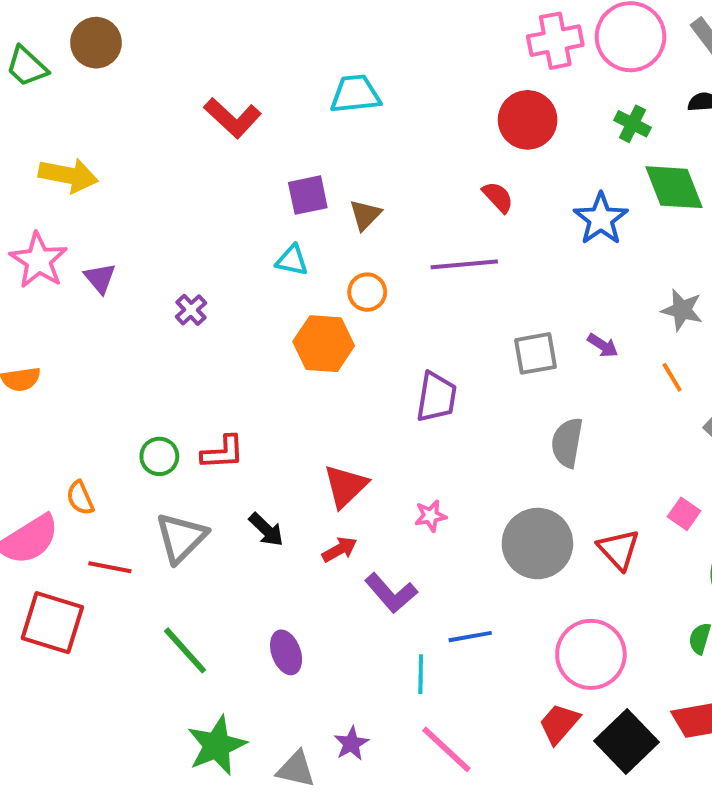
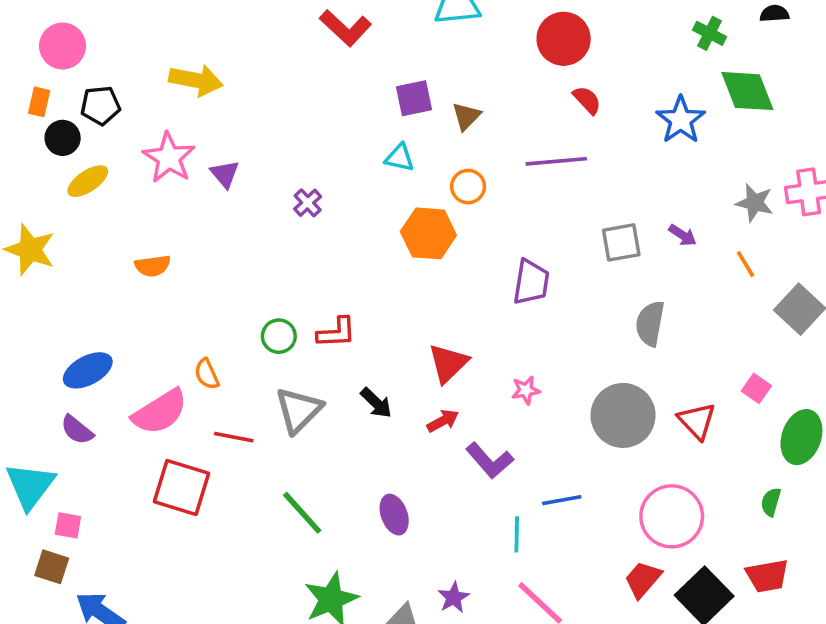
red circle: (528, 120) -> (564, 39), moved

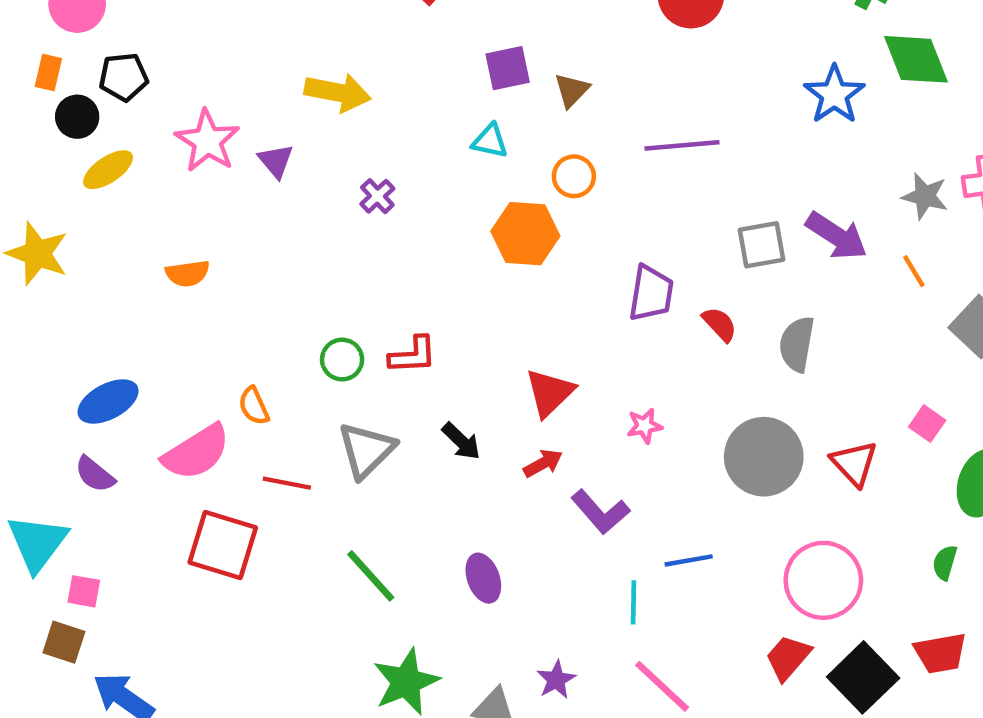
yellow arrow: (196, 80) -> (338, 92), moved
red semicircle: (587, 100) -> (720, 324), moved
purple arrow: (683, 235) -> (837, 236), size x1.8

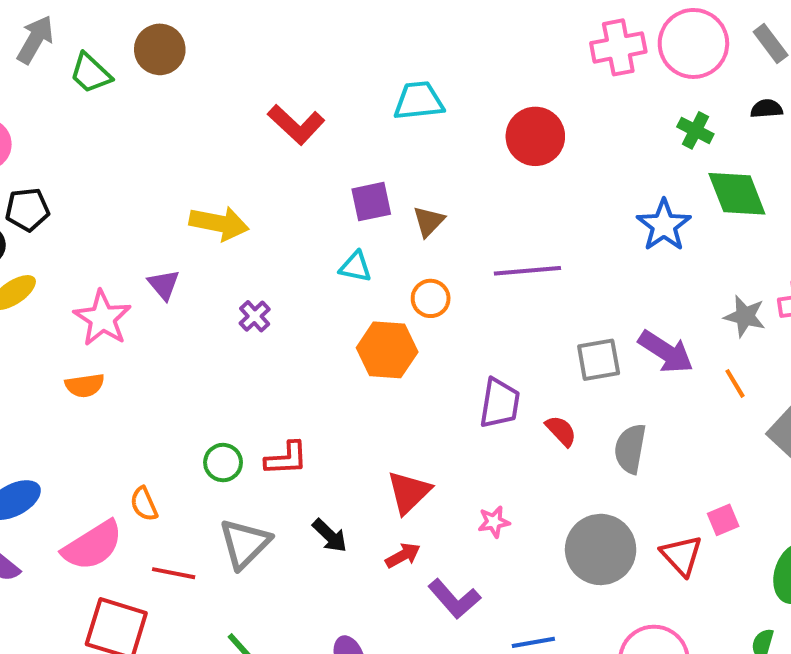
pink star: (207, 141) -> (102, 318), moved
pink square: (927, 424) -> (723, 520), moved, turned 32

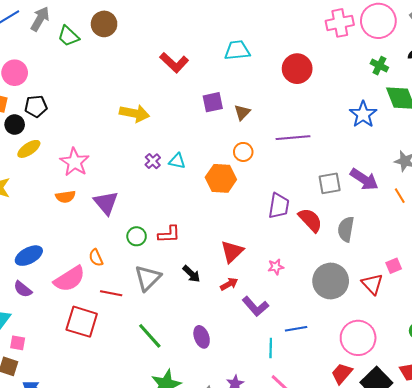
cyan triangle: (355, 267) -> (177, 161), moved
purple triangle: (164, 285) -> (106, 203), moved, size x1.5
red semicircle: (561, 431) -> (310, 220), size x1.5

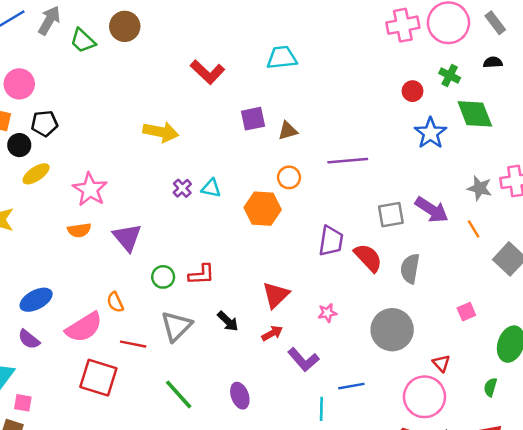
red circle: (297, 69) -> (412, 91), moved, size x0.6
brown triangle: (242, 112) -> (288, 131), turned 30
red triangle: (372, 284) -> (441, 363), moved, size x0.7

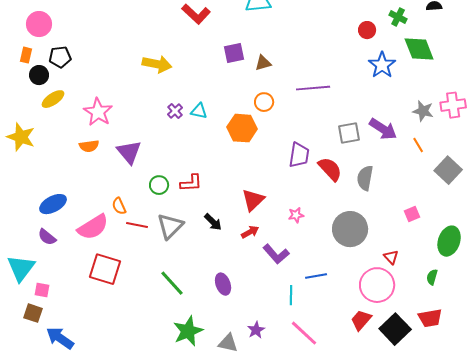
red line: (133, 344) -> (137, 225), moved

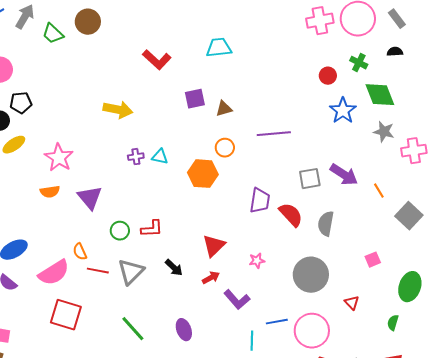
purple cross: (175, 111) -> (136, 157), turned 35
gray star: (423, 111) -> (384, 132), moved
pink circle: (377, 285) -> (312, 331), moved

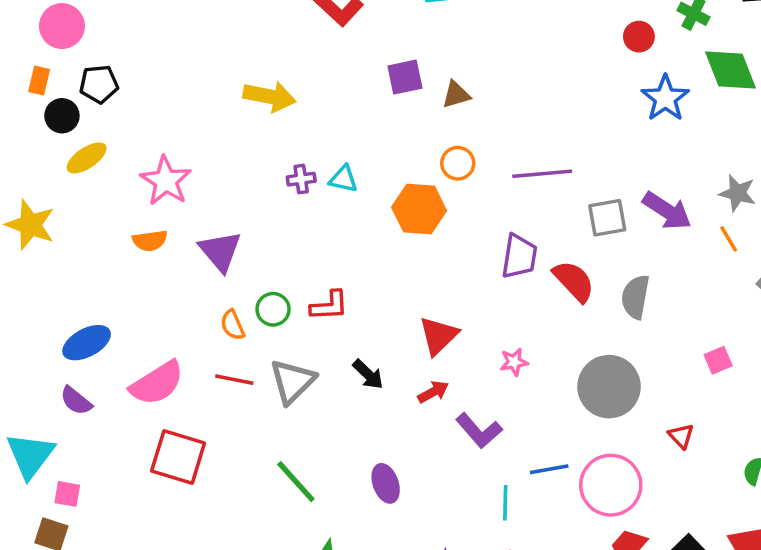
gray star: (384, 132) -> (737, 193), moved
purple line: (274, 134) -> (542, 174), moved
orange semicircle: (80, 252) -> (233, 325), moved

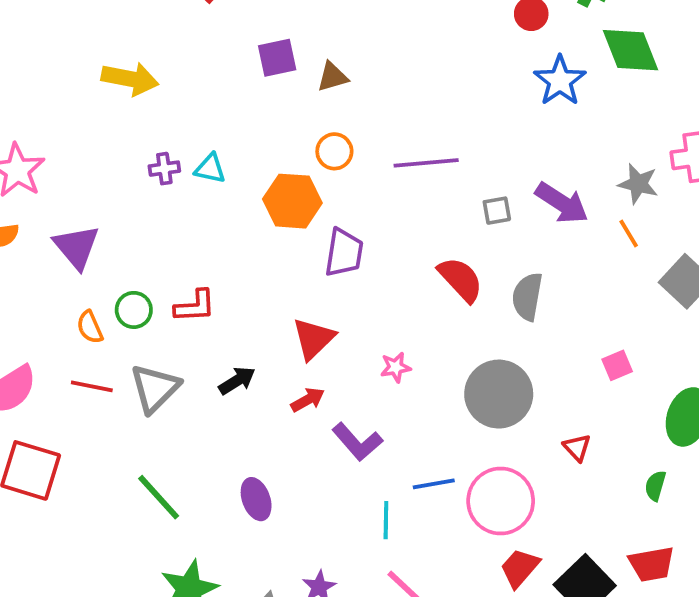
gray square: (607, 218) -> (497, 211), size x0.7
purple trapezoid: (519, 256) -> (344, 253), moved
black arrow: (368, 374) -> (237, 381), turned -76

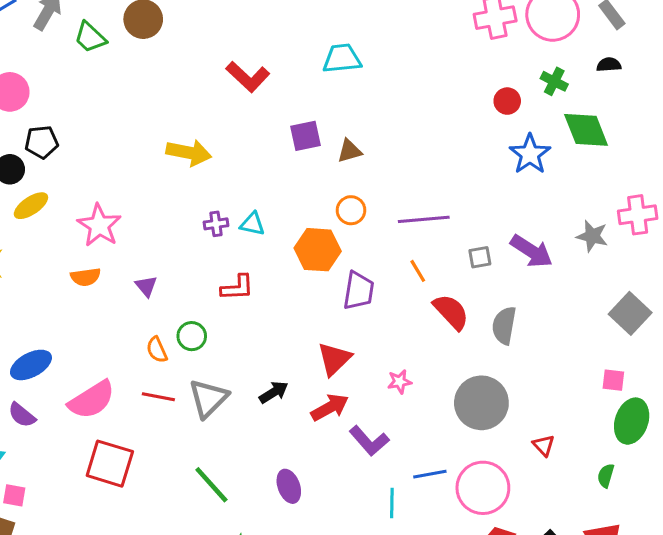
orange line: (629, 234) -> (418, 271), moved
purple triangle: (76, 247) -> (146, 286), size x0.6
red L-shape: (195, 306) -> (237, 288), moved
pink square: (617, 365) -> (613, 380), moved, turned 30
red arrow: (308, 400) -> (330, 407), size x1.4

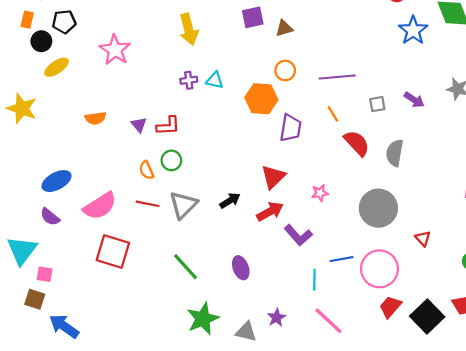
yellow arrow: (189, 153) -> (189, 29), moved, turned 64
pink star: (99, 225) -> (115, 50), moved
purple arrow: (531, 251) -> (414, 100), size x0.7
red L-shape: (237, 288) -> (168, 126), moved

